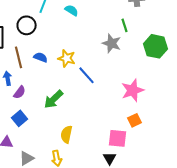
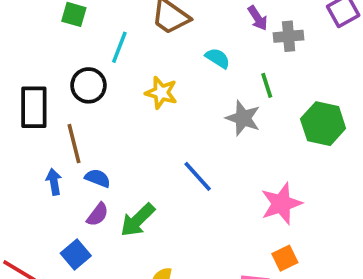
cyan semicircle: (72, 10) -> (218, 58), moved
blue semicircle: (41, 57) -> (98, 178), moved
yellow star: (67, 58) -> (161, 93), moved
purple semicircle: (20, 92) -> (98, 215), moved

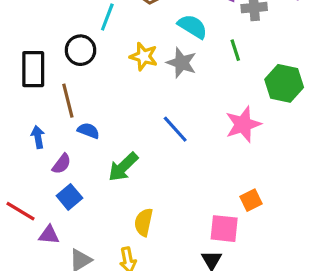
cyan semicircle: (218, 58) -> (193, 26), size x1.4
gray star: (243, 118) -> (182, 63), moved
blue arrow: (54, 182) -> (38, 137), moved
pink star: (281, 204) -> (243, 124), moved
purple semicircle: (98, 215) -> (62, 164), moved

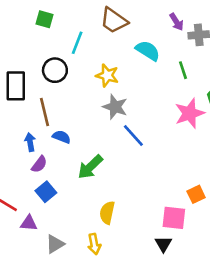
gray star: (182, 63) -> (115, 107), moved
pink star: (243, 124) -> (190, 113), moved
blue arrow: (38, 137) -> (30, 142), moved

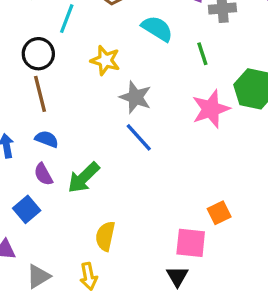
gray star: (115, 107) -> (135, 97), moved
brown line: (44, 112) -> (40, 94), moved
purple semicircle: (39, 164) -> (43, 174), moved, turned 114

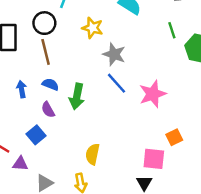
green line: (202, 54) -> (172, 30), moved
pink star: (211, 109) -> (153, 94), moved
green arrow: (84, 178) -> (77, 96), moved, turned -35

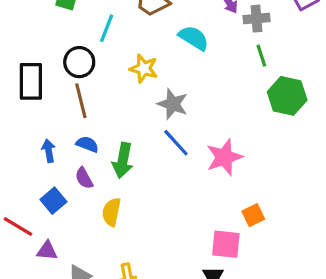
green line: (172, 30) -> (261, 56), moved
blue square: (36, 135) -> (53, 201), moved
yellow semicircle: (92, 154) -> (111, 212), moved

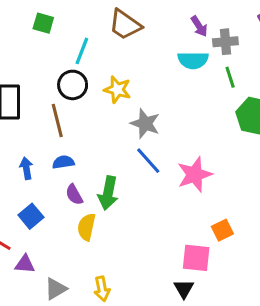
cyan semicircle: (194, 38) -> (193, 60), moved, turned 148
black circle: (79, 62) -> (73, 85), moved
blue semicircle: (87, 144) -> (63, 162), turned -30
green arrow: (123, 160) -> (108, 193), moved
purple semicircle: (84, 178) -> (74, 195), moved

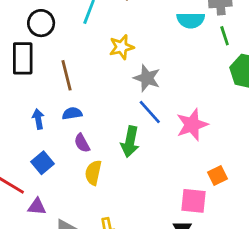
black circle: (73, 85) -> (41, 23), moved
yellow star: (117, 90) -> (122, 47), turned -30
green arrow: (108, 193) -> (130, 142), moved

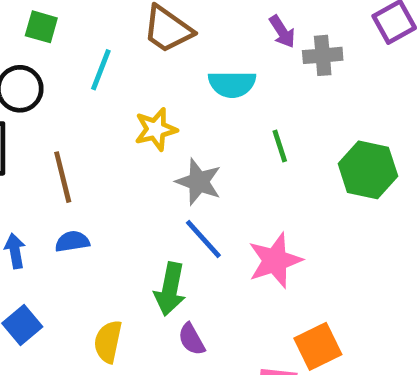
cyan semicircle: (191, 20) -> (232, 84), moved
green line: (225, 36) -> (280, 146), moved
purple semicircle: (82, 143) -> (191, 339), moved
orange square: (218, 176) -> (318, 346), size x1.4

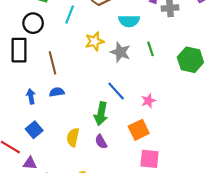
gray star: (199, 182) -> (120, 52), moved
pink star: (275, 260) -> (148, 101), size x0.6
purple semicircle: (191, 339) -> (101, 142), moved
orange square: (318, 346) -> (139, 130), moved

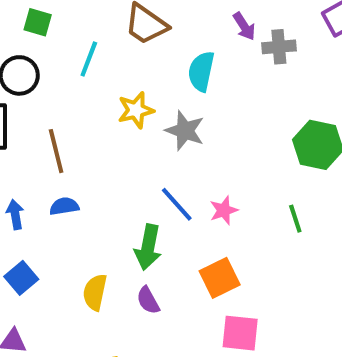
cyan semicircle: (129, 21) -> (201, 71), turned 102
green line: (151, 49) -> (295, 219), moved
pink star: (148, 101) -> (224, 210), moved

